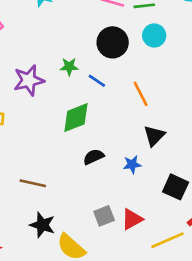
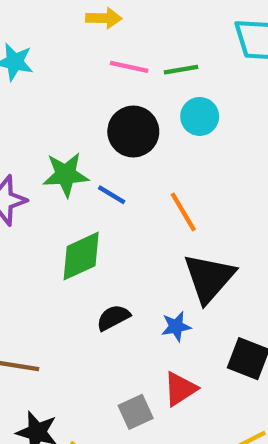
green star: (69, 67) -> (66, 175), size x1.5
black triangle: (154, 136) -> (209, 278), size x1.5
red triangle: (132, 219) -> (180, 389), moved

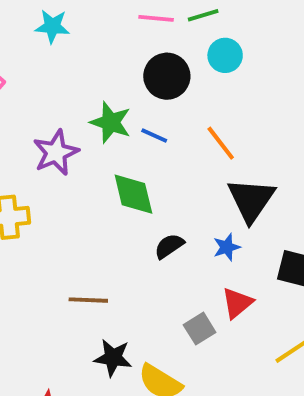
green star: (66, 175) -> (111, 122), turned 30
green diamond: (81, 256) -> (133, 194), turned -72

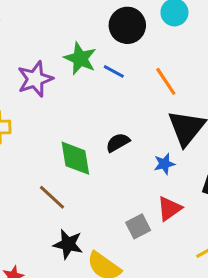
green diamond: (133, 194) -> (75, 158), moved
black semicircle: (169, 246) -> (118, 143), moved
brown line: (88, 300) -> (52, 197), turned 36

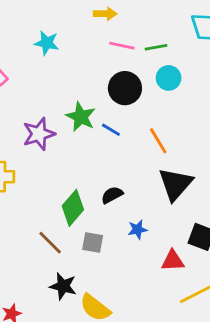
green diamond: (75, 158) -> (73, 208), turned 48
blue star: (164, 164) -> (137, 229), moved
red triangle: (169, 208) -> (173, 261), moved, turned 30
gray square: (138, 226) -> (93, 243), moved, turned 35

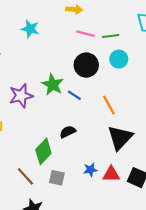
black semicircle: (112, 195) -> (68, 132), moved
red triangle: (173, 261) -> (111, 174), moved

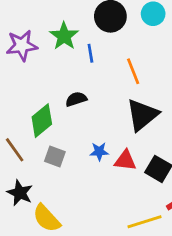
blue line: (74, 95) -> (90, 53), turned 40

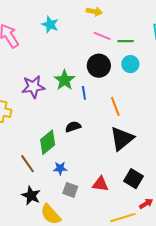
blue star: (99, 151) -> (60, 168), moved
gray square: (55, 156) -> (70, 190), moved
red triangle: (125, 160) -> (100, 184), moved

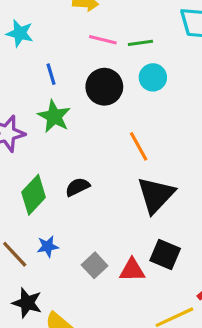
blue line: (84, 93) -> (51, 74), moved
green diamond: (48, 142) -> (34, 195), moved
blue star: (60, 168) -> (48, 246), moved
black square: (133, 179) -> (165, 254), moved
gray square: (70, 190) -> (95, 265), moved, turned 35

